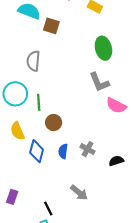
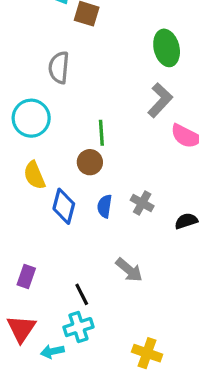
gray L-shape: (99, 82) -> (160, 100), turned -115
green line: (39, 102) -> (101, 133), moved

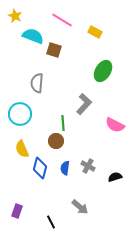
green ellipse: (167, 48) -> (103, 71), turned 45
gray L-shape: (160, 100) -> (84, 104), moved

